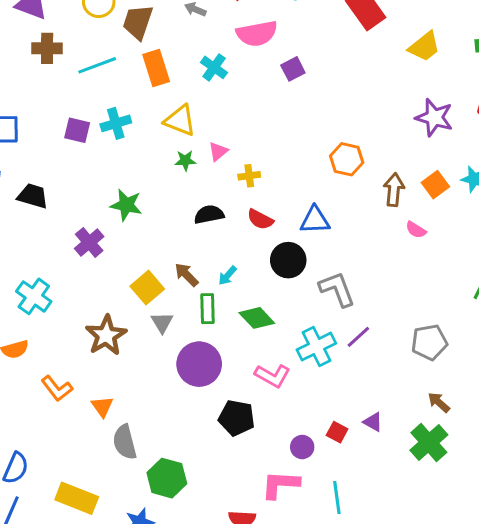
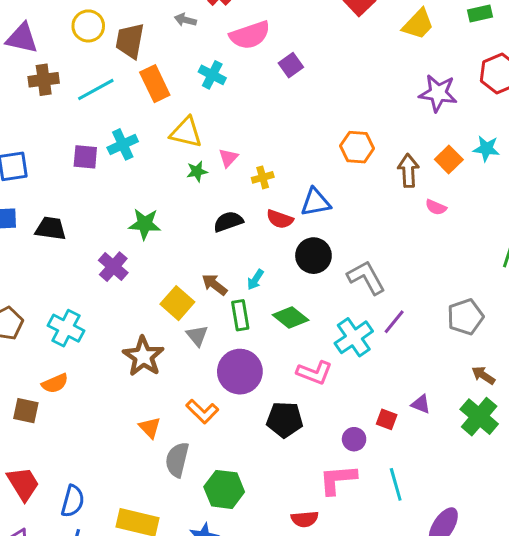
blue triangle: (315, 220) -> (316, 202), moved
orange L-shape: (57, 388) -> (202, 411), moved
gray semicircle: (125, 442) -> (177, 460), turned 36

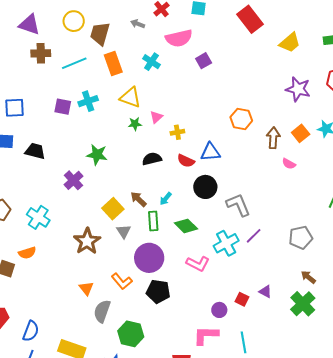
black pentagon: (285, 420) -> (158, 291), moved

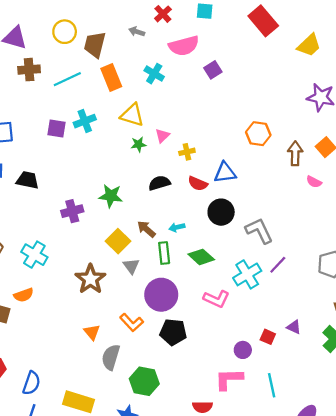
green star: (97, 155) -> (111, 196), moved
purple cross: (73, 180) -> (72, 211), turned 30
cyan arrow: (166, 199) -> (177, 227), turned 40

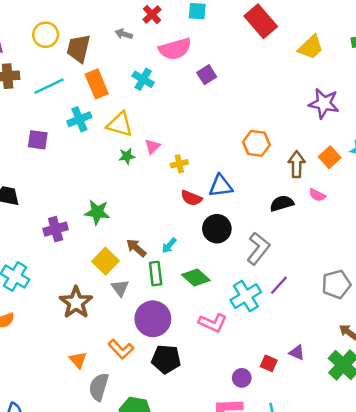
cyan cross: (85, 121) -> (79, 119), moved
black semicircle: (159, 183) -> (282, 203), moved
cyan arrow: (177, 227) -> (169, 246), turned -35
gray L-shape: (259, 231) -> (258, 248), turned 64

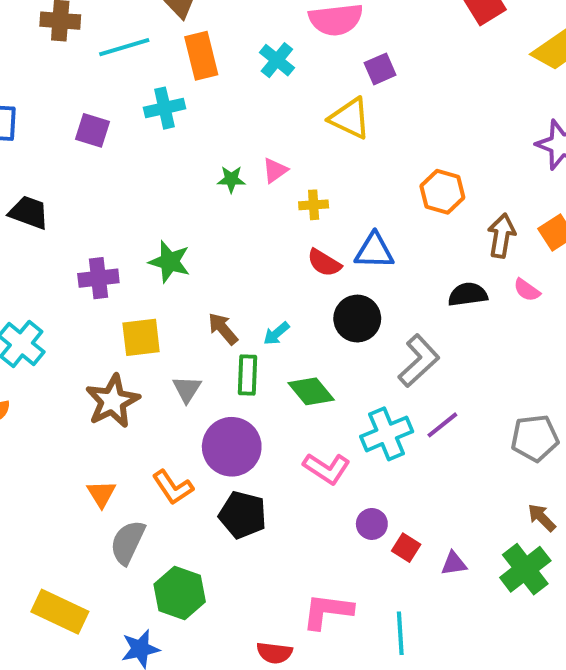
yellow triangle: (120, 124) -> (350, 118), moved
yellow square: (106, 261) -> (141, 337), moved, turned 30
purple triangle: (297, 353) -> (454, 564), moved, turned -42
purple circle: (242, 378) -> (372, 524), moved

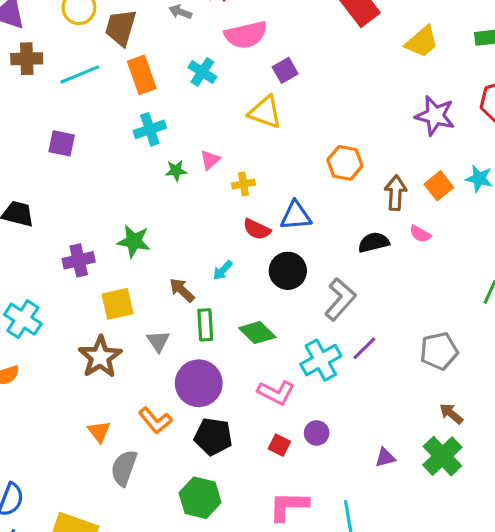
cyan cross: (165, 108) -> (150, 129), moved
cyan arrow: (276, 333) -> (223, 270), moved
red square: (406, 548) -> (279, 445), moved
green hexagon: (180, 593) -> (200, 498), moved

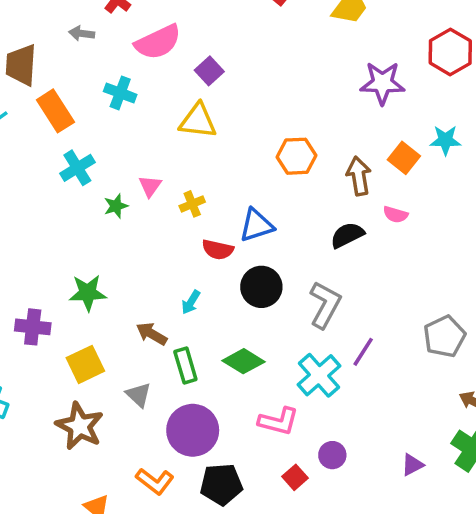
purple cross: (79, 260) -> (33, 327), turned 32
red square: (279, 445) -> (295, 477), turned 35

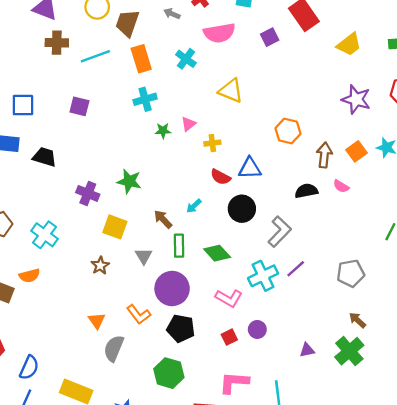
purple square: (209, 71) -> (270, 37), moved
yellow square: (85, 364) -> (115, 227), turned 30
brown star: (80, 426) -> (100, 265), size x0.6

